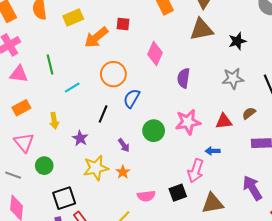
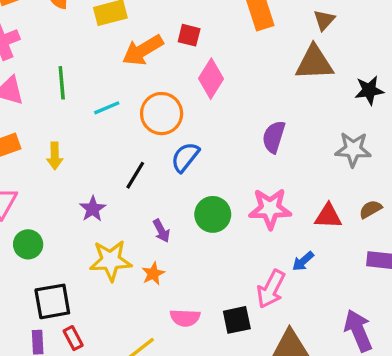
pink diamond: (155, 54) -> (211, 79), moved
cyan line: (72, 87) -> (107, 108), moved
yellow arrow: (54, 121) -> (55, 156), moved
blue arrow: (213, 151) -> (303, 261), turned -48

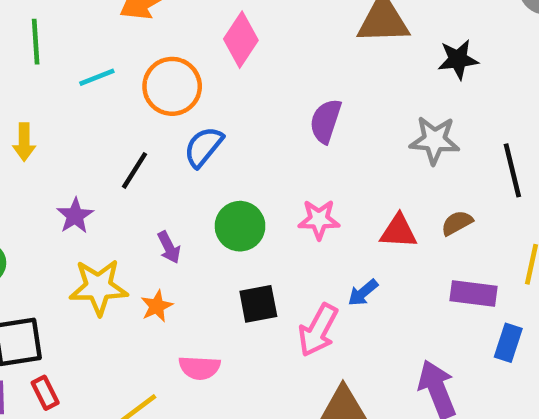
pink star: (270, 209) -> (319, 220), size x0.7
black square: (237, 320) -> (258, 304), moved

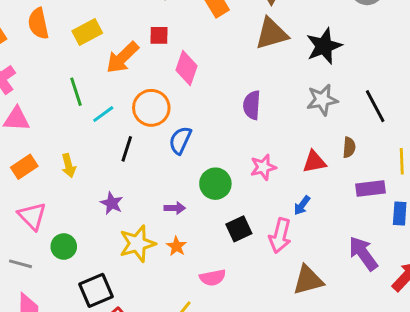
green line: (36, 42) -> (76, 92), moved
black star: (458, 59) -> (324, 46), size x1.4
black line: (134, 170) -> (127, 149), moved
brown semicircle: (457, 223) -> (349, 147), turned 138
purple arrow: (169, 247) -> (175, 208), turned -48

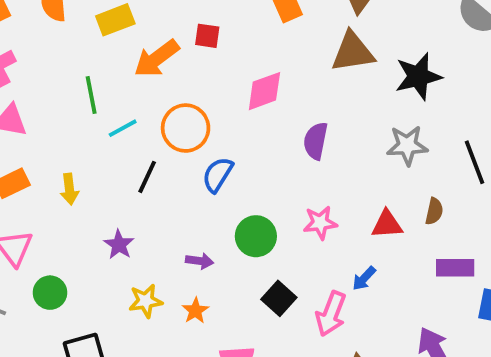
pink diamond: (186, 68) -> (264, 91), moved, turned 44
black square: (239, 229) -> (279, 298), turned -30
yellow star: (137, 244) -> (146, 301), size x0.7

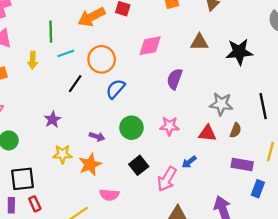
brown triangle: (353, 52) -> (199, 42), moved, size x0.7
gray star: (407, 145) -> (221, 104), moved
yellow arrow: (69, 189) -> (33, 60), moved
orange star: (195, 311) -> (90, 164), size x1.5

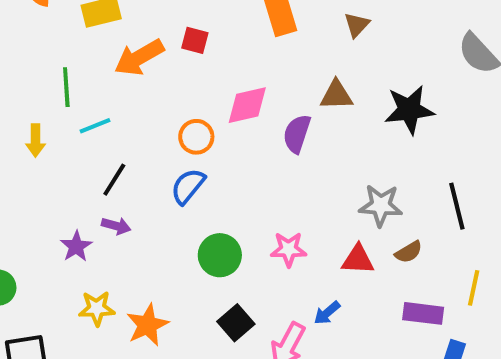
orange circle: (102, 59) -> (196, 137), moved, size x0.7
purple semicircle: (175, 79) -> (297, 134), moved
brown semicircle: (236, 130) -> (409, 252), turned 40
purple arrow: (97, 136) -> (116, 226), moved

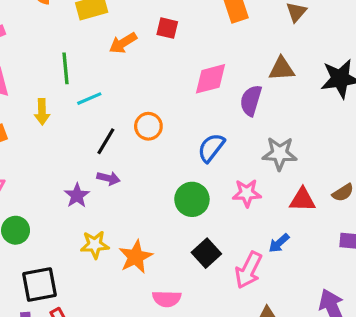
orange arrow: (139, 57) -> (123, 43), size x0.7
orange circle: (196, 137) -> (148, 126), moved
blue semicircle: (188, 186) -> (211, 148), moved
gray star: (381, 205) -> (280, 153), moved

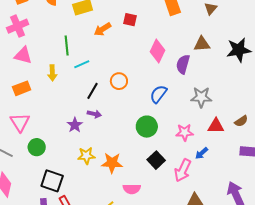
pink diamond: (211, 79) -> (157, 51), turned -50
pink star: (247, 193) -> (185, 132), moved
orange star: (136, 257) -> (112, 163), turned 30
black square: (39, 285) -> (52, 181), turned 30

